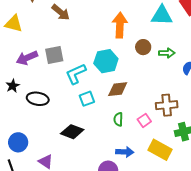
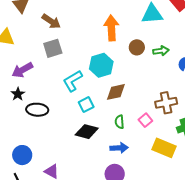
gray square: (54, 55) -> (53, 48), moved
black star: (13, 86) -> (18, 94), moved
black diamond: (72, 132) -> (87, 132), moved
blue arrow: (125, 152) -> (119, 148), moved

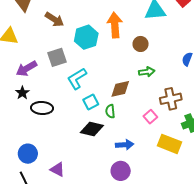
gray square: (53, 48) -> (57, 57), moved
green arrow: (161, 51) -> (147, 72), moved
cyan hexagon: (101, 65) -> (86, 37), moved
green semicircle: (119, 122) -> (110, 111), moved

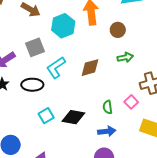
brown diamond: (120, 89) -> (90, 68), moved
cyan square: (91, 102) -> (46, 116), moved
black ellipse: (42, 108) -> (32, 85), moved
green semicircle: (110, 111) -> (108, 107), moved

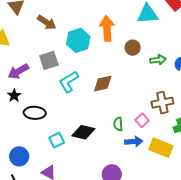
green arrow: (125, 57) -> (158, 60), moved
black ellipse: (32, 85) -> (35, 113), moved
cyan square: (46, 116) -> (57, 140), moved
blue arrow: (107, 131) -> (134, 142), moved

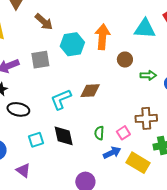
cyan L-shape: (69, 82) -> (61, 99), moved
black diamond: (83, 132) -> (64, 136), turned 55
blue arrow: (134, 142) -> (112, 153), turned -30

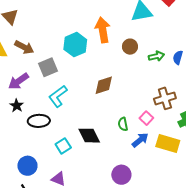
brown arrow: (44, 22) -> (24, 47), moved
cyan L-shape: (61, 99) -> (58, 96), moved

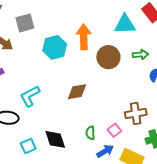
brown circle: (130, 47) -> (108, 57), size x1.5
green arrow: (156, 56) -> (140, 55), moved
gray square: (48, 67) -> (25, 23), moved

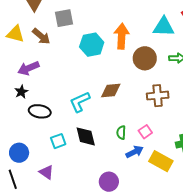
cyan L-shape: (30, 96) -> (80, 102), moved
brown cross: (136, 114) -> (158, 96), moved

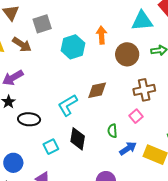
orange arrow: (122, 36) -> (102, 35), size x0.7
pink square: (145, 132) -> (136, 116), moved
black diamond: (86, 136) -> (78, 139), turned 30

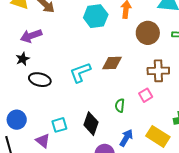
black diamond: (78, 139) -> (91, 124), moved
cyan square: (51, 147) -> (59, 125), moved
blue arrow: (128, 148) -> (126, 138), moved, turned -36

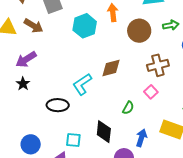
black ellipse: (40, 80) -> (58, 105), moved
green semicircle: (120, 106) -> (128, 108), turned -144
cyan square: (59, 125) -> (73, 140), turned 35

